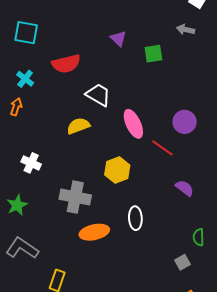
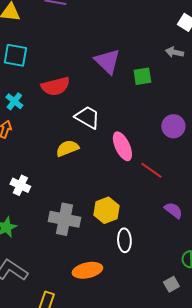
purple triangle: (118, 39) -> (107, 61), size x1.6
purple circle: (185, 122) -> (173, 126), moved
yellow hexagon: (117, 170) -> (106, 210), moved
orange ellipse: (94, 232) -> (87, 270), moved

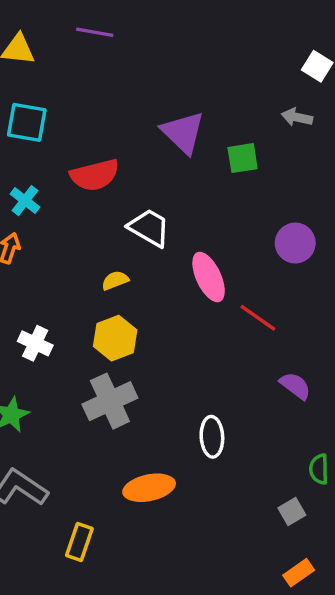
yellow semicircle: (67, 148) -> (115, 280), size x0.7
yellow hexagon: (106, 210) -> (115, 338), moved
gray cross: (64, 219) -> (110, 401), turned -36

